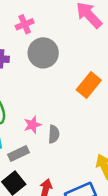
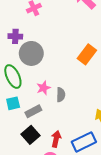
gray circle: (43, 53) -> (31, 53), moved

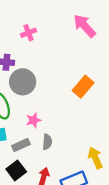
gray semicircle: (61, 95) -> (47, 142), moved

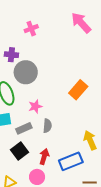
orange rectangle: (83, 87) -> (78, 90), moved

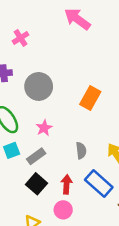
gray circle: (26, 72) -> (39, 86), moved
gray semicircle: (47, 126) -> (81, 151), moved
blue rectangle: (71, 161) -> (99, 183), turned 75

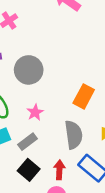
orange rectangle: (90, 98) -> (84, 96), moved
gray semicircle: (81, 151) -> (74, 135), size x1.6

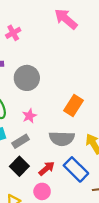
gray semicircle: (74, 135) -> (62, 139), turned 95
red arrow: (59, 170) -> (47, 168), turned 42

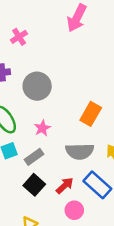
pink arrow: (66, 19) -> (77, 18), turned -100
pink circle: (42, 191) -> (74, 210), moved

